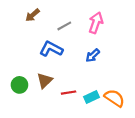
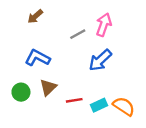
gray line: (64, 26) -> (78, 34), moved
blue L-shape: (51, 49) -> (38, 58), moved
blue arrow: (93, 55) -> (100, 60), size x1.5

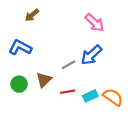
pink arrow: (104, 25) -> (95, 23), turned 114
gray line: (78, 34) -> (69, 65), moved
blue L-shape: (38, 58) -> (20, 47), moved

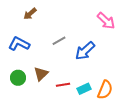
pink arrow: (95, 23) -> (106, 21), moved
gray line: (69, 65) -> (59, 41), moved
orange semicircle: (113, 97) -> (105, 90), turned 78

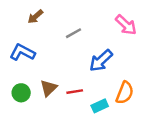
gray line: (59, 41) -> (74, 33), moved
red line: (63, 85) -> (75, 92), moved
orange semicircle: (105, 90) -> (125, 93), moved

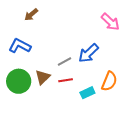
gray line: (74, 33) -> (64, 61), moved
green circle: (21, 93) -> (19, 81), size x1.5

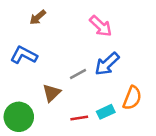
pink arrow: (110, 22) -> (101, 26), moved
red line: (66, 80) -> (79, 118), moved
green circle: (19, 81) -> (19, 117), moved

